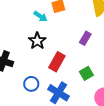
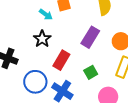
purple rectangle: (85, 38) -> (90, 37), size x1.5
blue circle: (31, 84) -> (35, 82), size x1.5

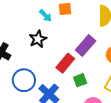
red rectangle: (61, 60) -> (65, 63), moved

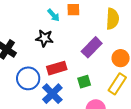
black star: (38, 39) -> (44, 38), turned 30
red rectangle: (65, 63) -> (57, 68), moved, turned 30

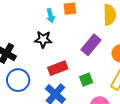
cyan arrow: (53, 15) -> (50, 16), turned 32
blue circle: (28, 78) -> (18, 80), moved

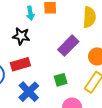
red rectangle: (58, 68) -> (20, 64), moved

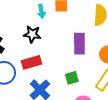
purple rectangle: (68, 46) -> (79, 44), turned -45

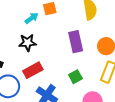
cyan arrow: (41, 11) -> (32, 18), turned -104

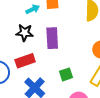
purple rectangle: (76, 42) -> (52, 38), moved

